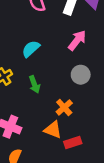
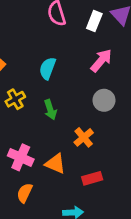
cyan semicircle: (31, 49) -> (48, 68), turned -30
orange triangle: (53, 130) -> (55, 164), moved

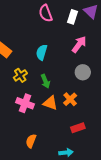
pink cross: (21, 157) -> (25, 103), moved
orange triangle: (55, 164) -> (50, 103), moved

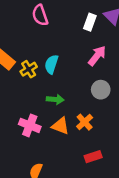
pink semicircle: (46, 13) -> (40, 15), moved
yellow cross: (20, 75) -> (29, 69), moved
green arrow: (45, 81) -> (55, 99), turned -64

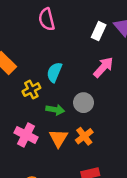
yellow cross: (29, 69) -> (31, 90), moved
gray circle: (101, 90) -> (84, 103), moved
orange triangle: (60, 126) -> (58, 138), turned 36

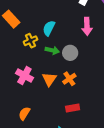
pink arrow: (103, 67) -> (87, 26), turned 132
green arrow: (55, 110) -> (52, 50), moved

